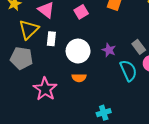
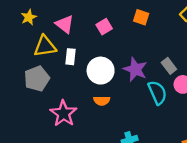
yellow triangle: (29, 29) -> (45, 46), turned 35
purple star: (109, 50) -> (135, 69), size x1.5
gray pentagon: (21, 58) -> (37, 79), turned -30

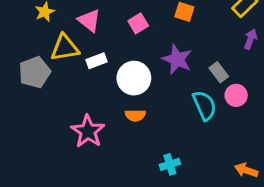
white rectangle: (70, 57) -> (96, 61), turned 63
purple star: (135, 69) -> (177, 59), moved
gray pentagon: (37, 79) -> (35, 72), moved

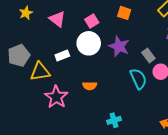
yellow triangle: (65, 48) -> (40, 72), moved
white rectangle: (96, 61) -> (62, 55), moved
white circle: (134, 78) -> (89, 43), moved

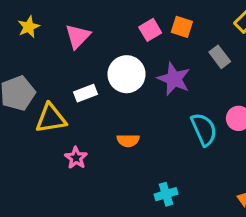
pink triangle: (57, 19) -> (78, 36), turned 36
pink square: (92, 21) -> (150, 30), moved
gray rectangle: (148, 55) -> (220, 57), moved
pink star: (56, 97) -> (76, 158), size x0.6

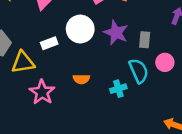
gray rectangle: (220, 57) -> (145, 40), moved, turned 42
pink star: (76, 158) -> (42, 92), size x1.5
cyan cross: (166, 194) -> (118, 89), moved

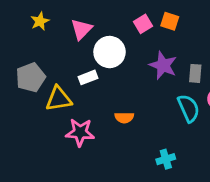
white circle: (80, 29) -> (110, 52), moved
cyan cross: (118, 89) -> (166, 159), moved
pink star: (42, 92) -> (80, 132), turned -30

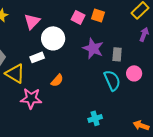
pink square: (143, 24) -> (78, 17), turned -32
yellow triangle: (59, 99) -> (15, 73), turned 40
orange semicircle: (124, 118) -> (57, 80), moved, turned -48

